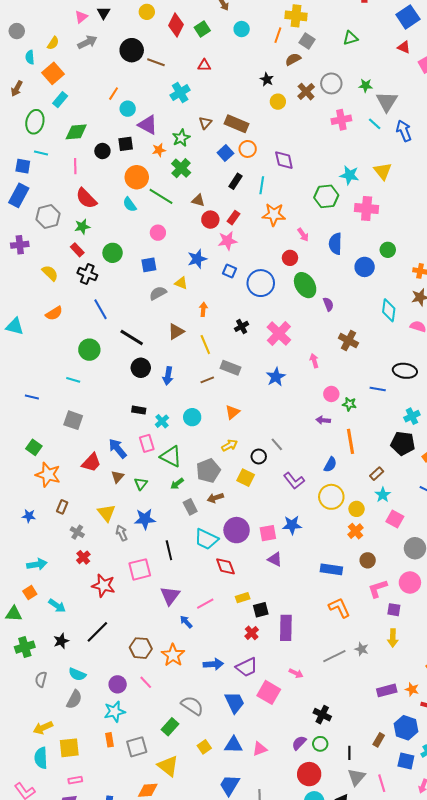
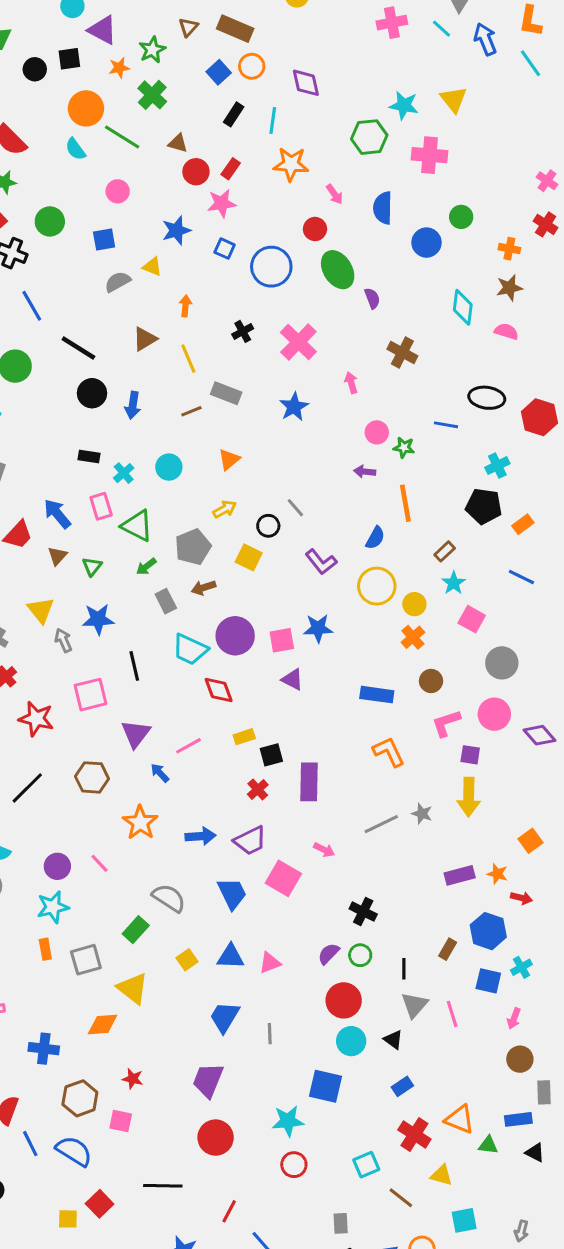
yellow arrow: (393, 638) -> (469, 797), size x1.4
brown hexagon: (141, 648) -> (92, 777), moved

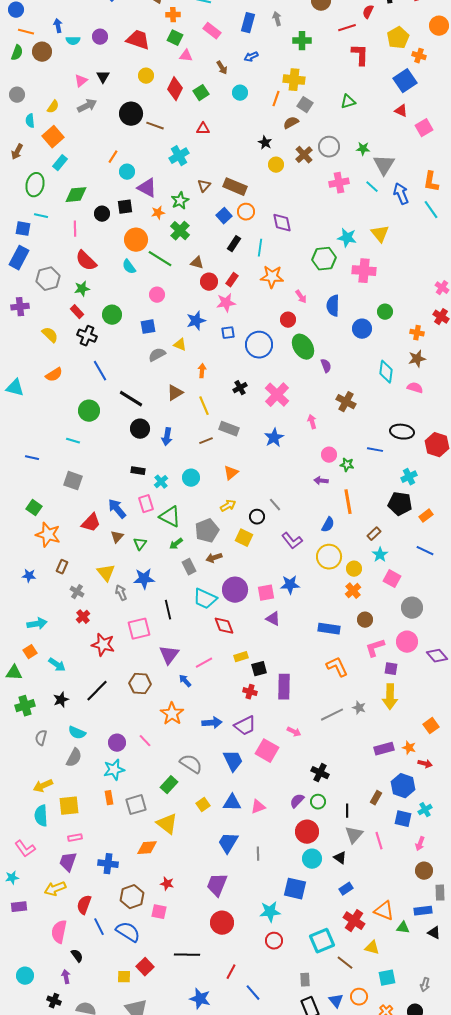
blue square: (225, 249) -> (228, 333), turned -32
red cross: (258, 789) -> (250, 692), turned -32
cyan square: (366, 1165) -> (322, 941), size x1.4

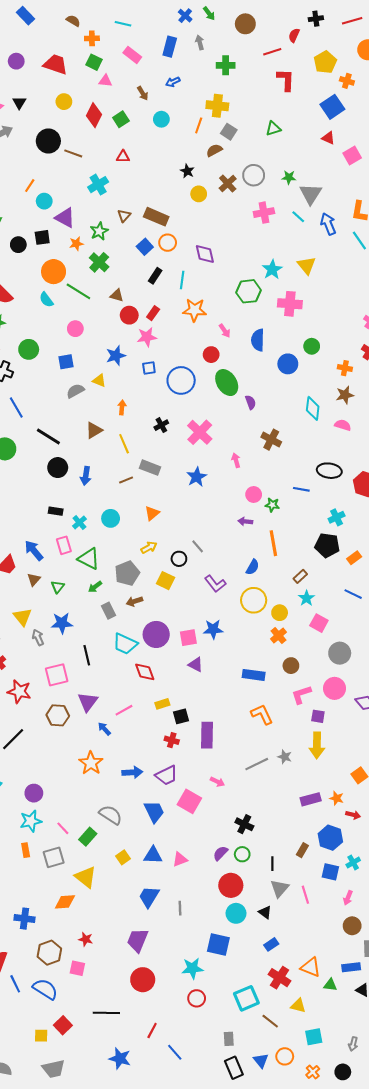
cyan star: (347, 238) -> (272, 270), turned 30
brown hexagon: (140, 684) -> (58, 715), moved
pink line: (145, 741) -> (63, 828), moved

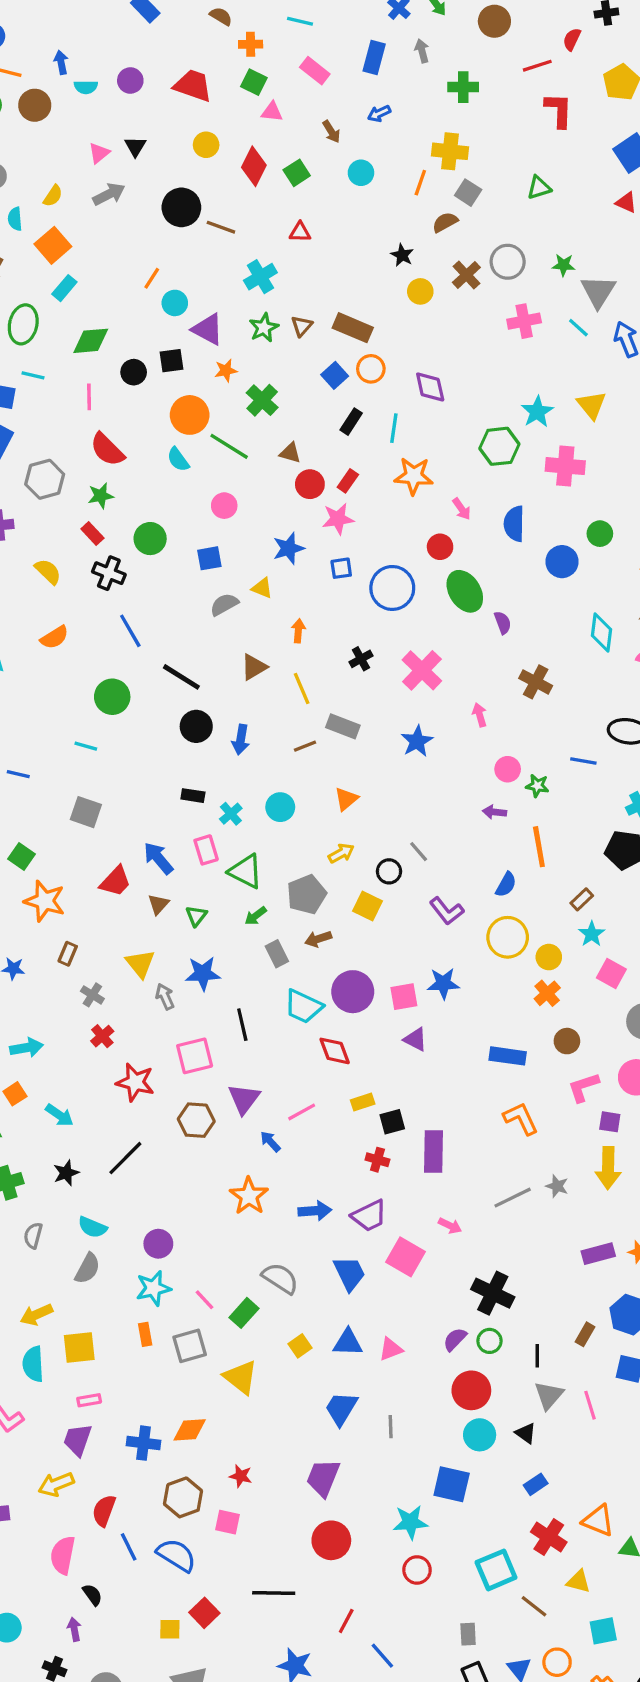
green star: (99, 231) -> (264, 328), moved
black cross: (244, 824) -> (493, 1293), size x1.4
orange diamond: (65, 902) -> (190, 1430), moved

